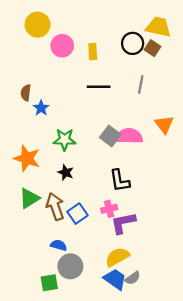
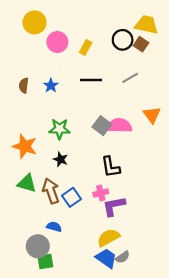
yellow rectangle: (93, 52) -> (86, 47), turned 32
gray line: (141, 84) -> (130, 78), turned 49
blue star: (41, 108) -> (51, 85), moved
green triangle: (29, 198) -> (27, 183), turned 48
gray circle: (70, 266) -> (38, 246), moved

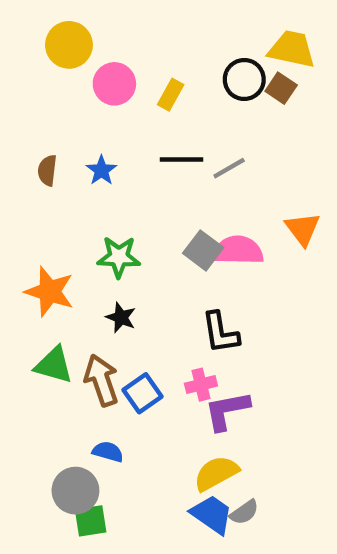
gray line: (130, 78) -> (229, 168), moved

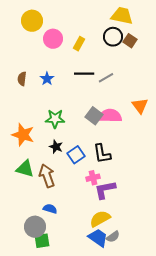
yellow trapezoid: (292, 49) -> (122, 16), moved
blue square: (143, 393) -> (76, 155), moved

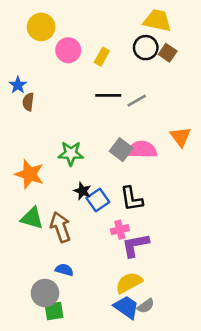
blue star: (47, 79) -> (18, 85), moved
black star: (56, 147) -> (82, 191), moved

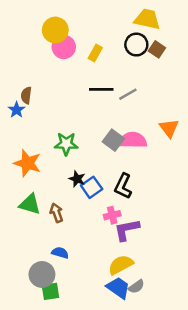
yellow circle: (41, 27) -> (55, 30), moved
blue star: (18, 85) -> (17, 110), moved
black L-shape: (131, 199) -> (123, 186), turned 35
brown arrow: (60, 227) -> (56, 213), size x0.7

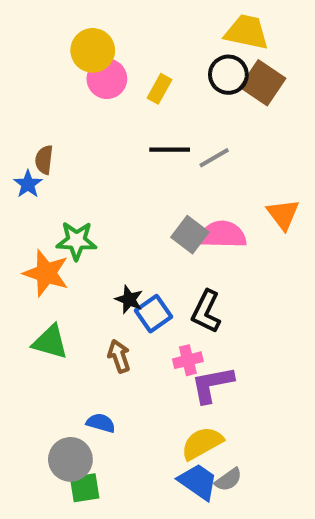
brown square: (157, 49) -> (263, 83), size x1.5
green star: (66, 144) -> (77, 241), moved
brown arrow: (56, 213) -> (119, 356), moved

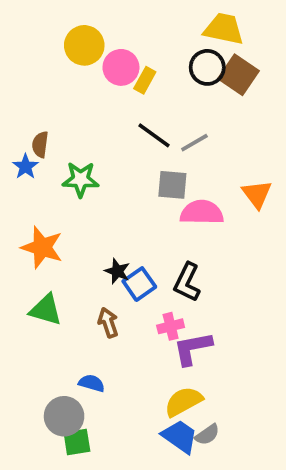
pink circle: (107, 79) -> (121, 67), moved
black line: (170, 150) -> (154, 135), turned 36
gray square: (190, 235) -> (172, 185), moved, turned -32
green star: (77, 241) -> (81, 179), moved

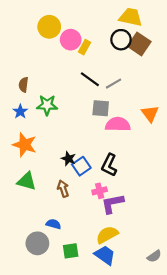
blue star: (25, 167) -> (20, 111), moved
gray semicircle: (207, 435) -> (154, 256), moved
green square: (77, 442) -> (71, 251), moved

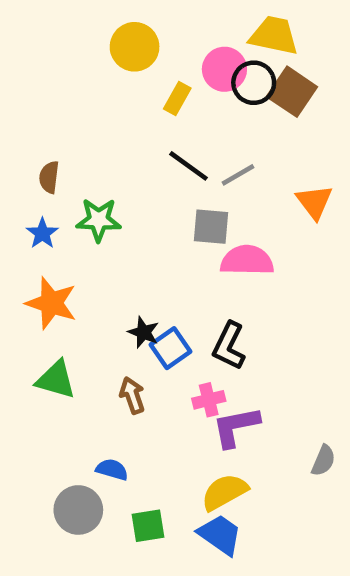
yellow circle: (49, 27) -> (135, 47), moved
pink circle: (71, 40) -> (224, 69), moved
orange triangle: (150, 114) -> (314, 202), moved
gray semicircle: (154, 256) -> (323, 461), moved, turned -32

